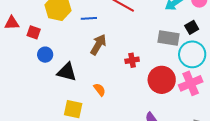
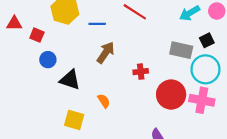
pink cross: (191, 83) -> (202, 100), turned 30

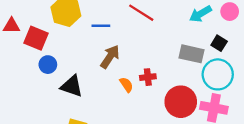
red square: (37, 35) -> (36, 38), size x1.5
black square: (207, 40) -> (219, 43), turned -32
orange semicircle: (104, 101) -> (126, 85), moved

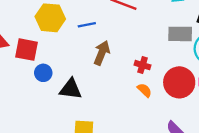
red cross: (148, 77) -> (142, 65), turned 35
orange semicircle: (126, 85) -> (144, 90), moved

